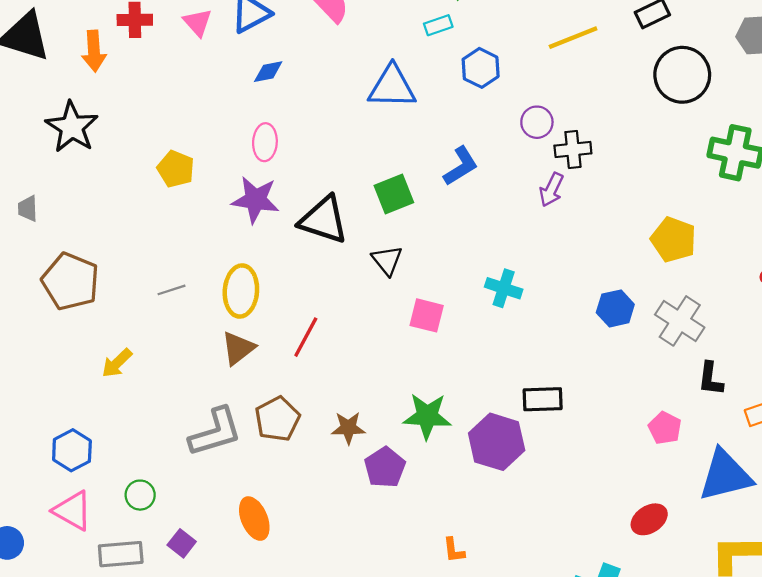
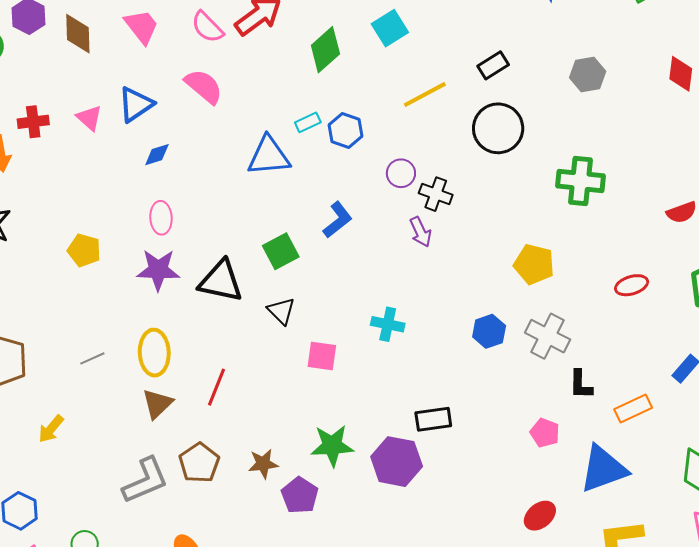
cyan rectangle: (438, 25) -> (308, 122), moved
black circle: (682, 75) -> (498, 128), moved
black cross: (573, 149) -> (436, 194), turned 32
purple arrow: (551, 190) -> (420, 232), turned -44

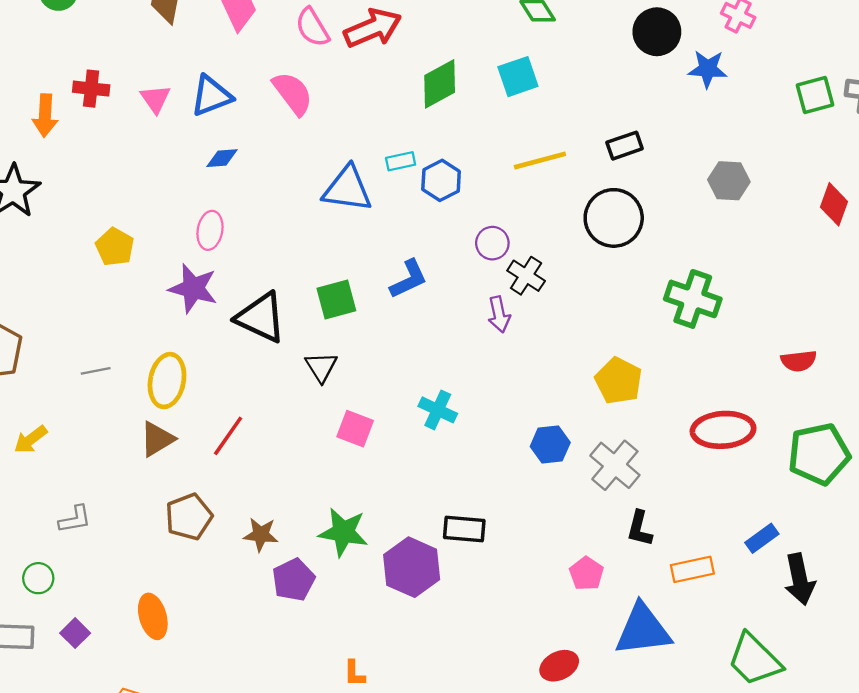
red ellipse: (632, 285) -> (723, 430), size x1.6
gray L-shape: (145, 481) -> (75, 519), moved, size x0.6

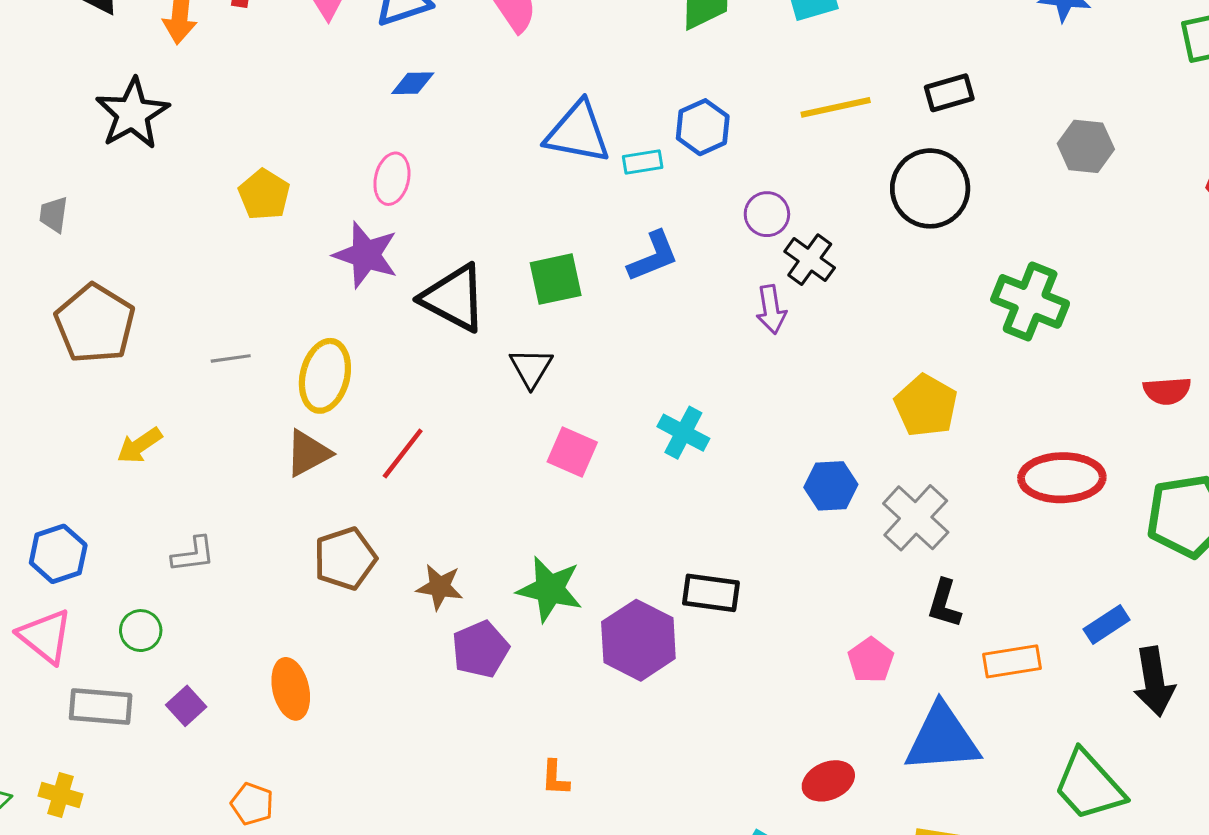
cyan rectangle: (401, 161) -> (643, 162), moved

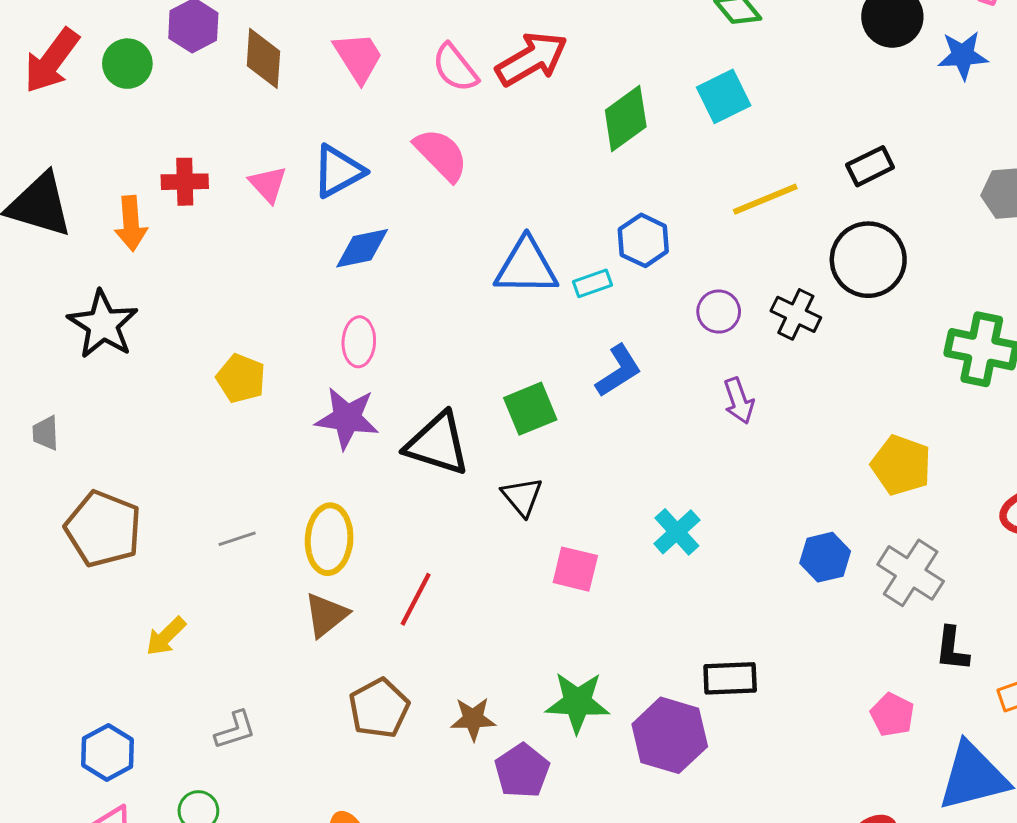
blue diamond: (413, 83) -> (362, 248), size x1.4
black cross: (810, 260) -> (796, 314), moved
cyan cross: (683, 433) -> (677, 532), turned 30

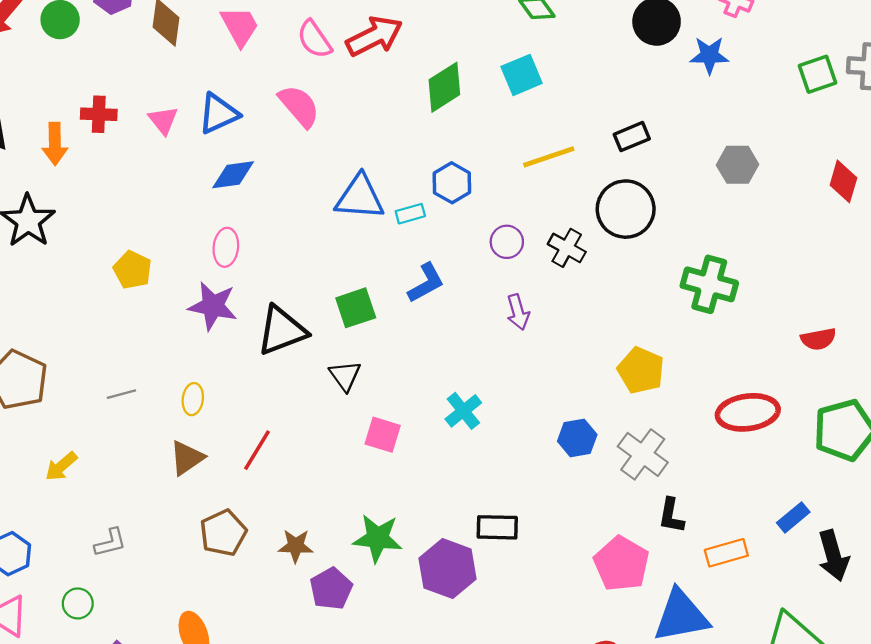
black triangle: (438, 444) -> (282, 330), turned -42
yellow ellipse: (329, 539) -> (193, 399), size x0.6
pink pentagon: (892, 715) -> (621, 564), size x1.6

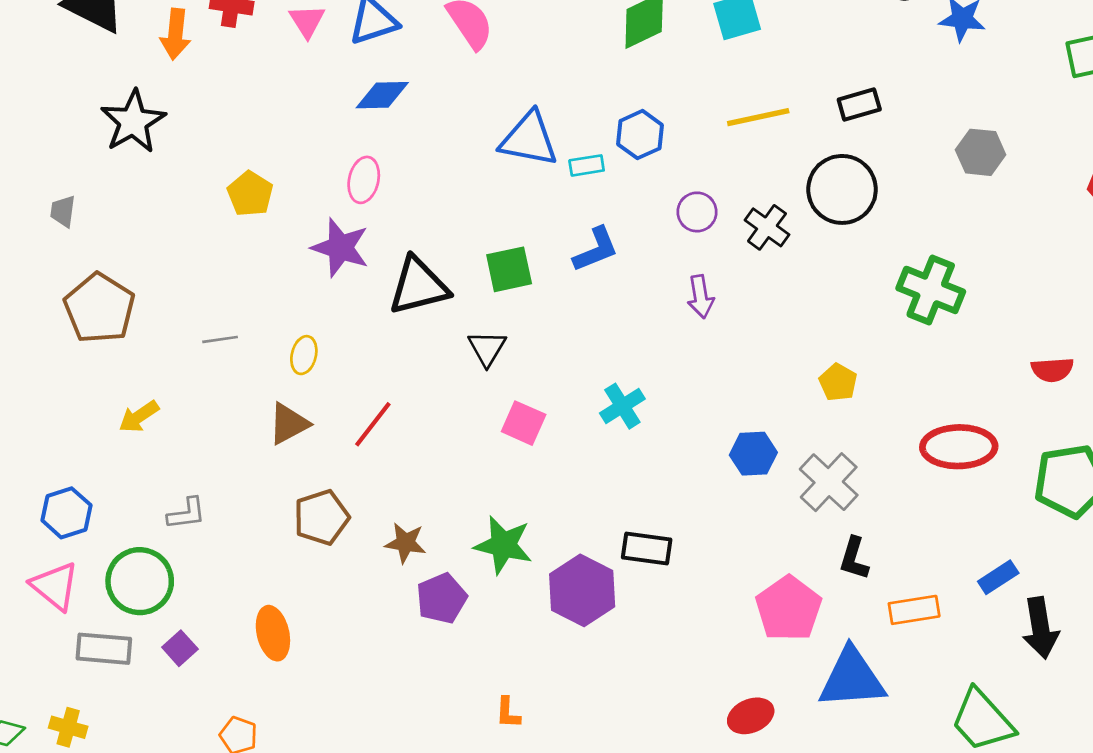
yellow pentagon: (641, 370) -> (838, 382), size x0.7
green circle: (78, 603) -> (140, 581), size x1.8

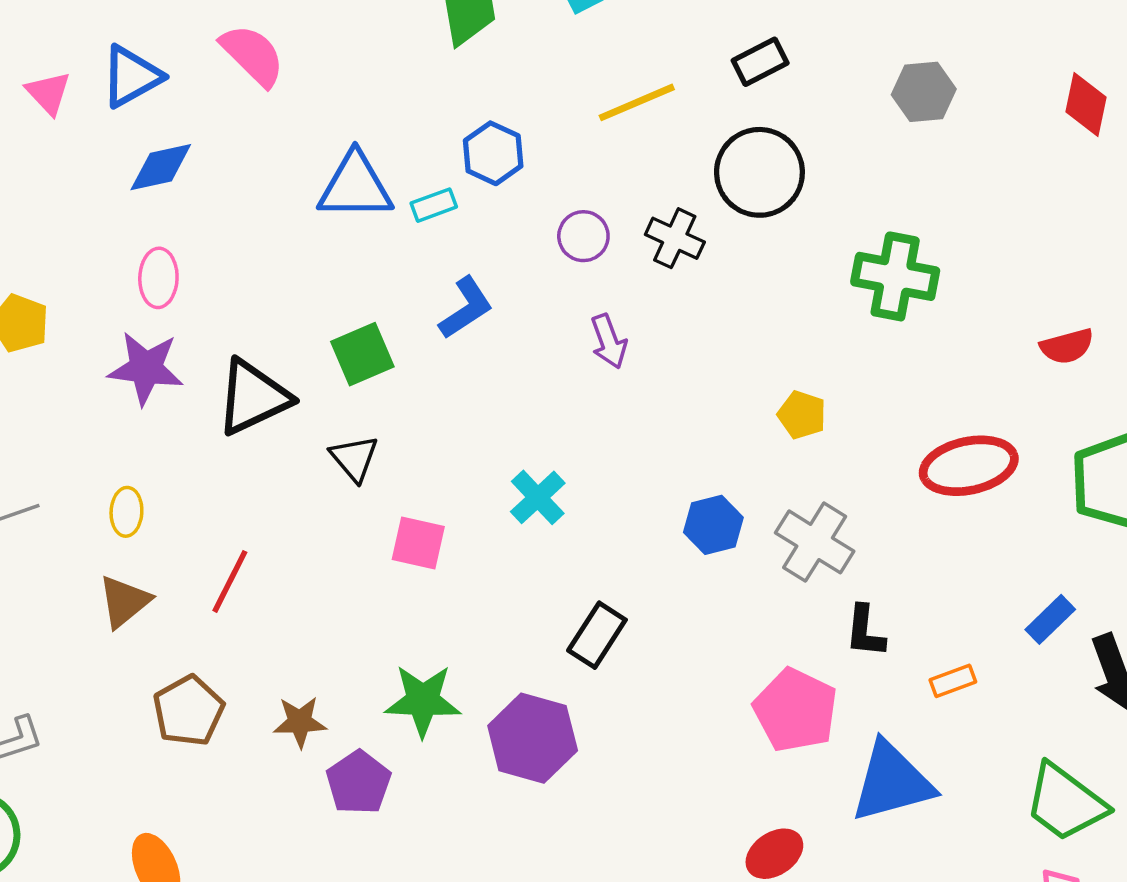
black rectangle: (647, 549) -> (597, 635), moved, turned -54
orange rectangle: (914, 610) -> (953, 681), size x0.7

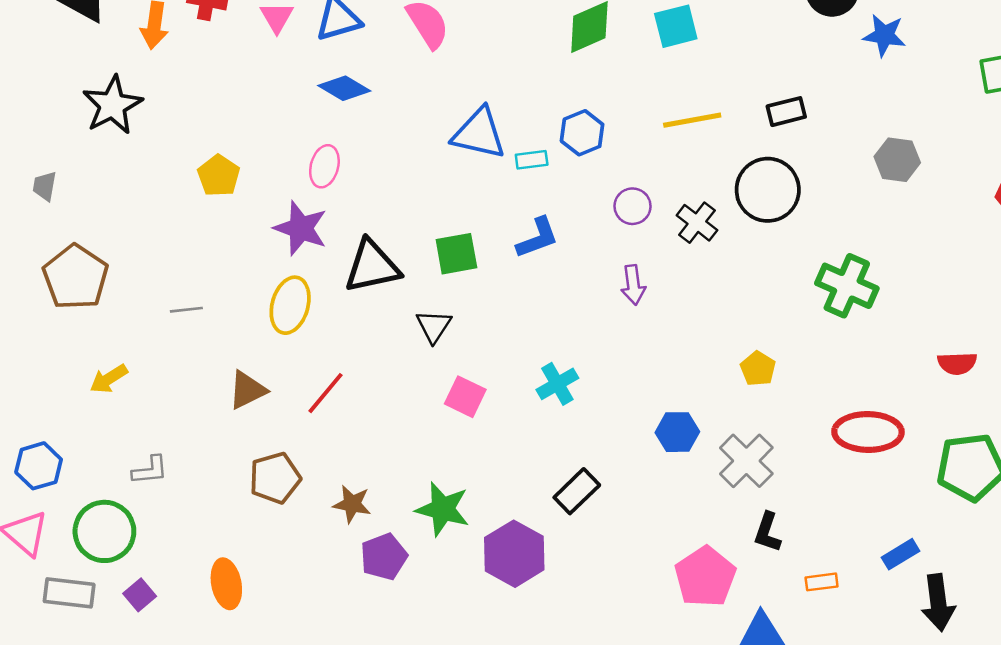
blue diamond: (161, 167) -> (344, 88), turned 30
yellow ellipse: (126, 512) -> (290, 305), moved, size x1.6

